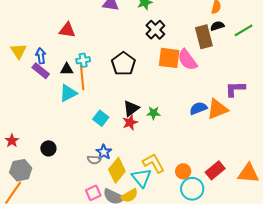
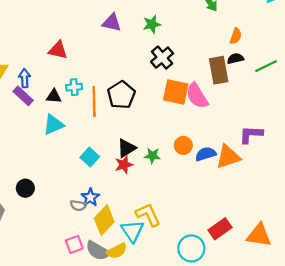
orange line: (82, 77) -> (94, 102), moved
orange circle: (183, 171) -> (183, 145), moved

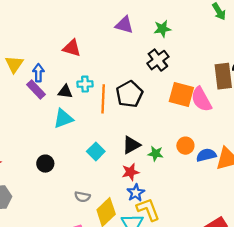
black cross: (162, 58) -> (158, 60), moved
red star: (124, 165) -> (130, 172), moved
black circle: (25, 188) -> (45, 164), moved
blue star: (90, 197) -> (136, 193), moved

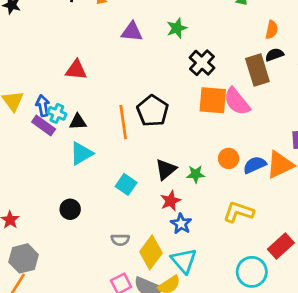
black cross: (158, 60) -> (202, 63), moved
cyan cross: (85, 84) -> (57, 113), moved, turned 35
yellow L-shape: (148, 209) -> (238, 212), moved, turned -40

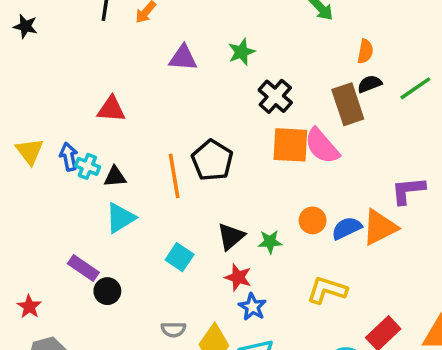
purple rectangle: (44, 126) -> (83, 268), moved
red star: (171, 201) -> (238, 277), turned -30

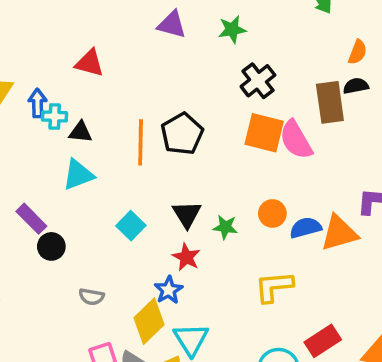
cyan cross: (87, 166) -> (55, 116), turned -30
black triangle: (231, 236) -> (187, 214), turned -32
yellow L-shape: (327, 290) -> (274, 287), turned -33
blue star: (252, 307) -> (169, 290), moved
gray semicircle: (173, 329) -> (91, 297), moved

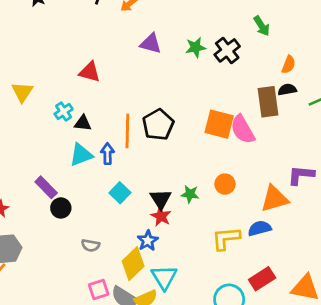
black cross: (258, 81) -> (227, 50), moved
blue arrow: (37, 103) -> (108, 154), moved
cyan cross: (55, 116) -> (64, 111), turned -36
black triangle: (187, 214) -> (161, 199), moved
blue semicircle: (306, 228) -> (260, 228), moved

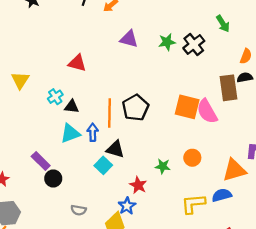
black triangle: (161, 199) -> (115, 149), moved, turned -42

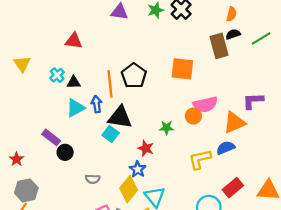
pink semicircle: (207, 111) -> (205, 104), moved, turned -65
black triangle: (115, 149) -> (120, 117), size x1.4

